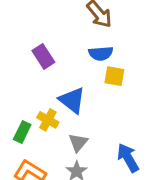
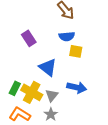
yellow cross: (48, 120) -> (32, 92), moved, size x1.5
blue arrow: (128, 158) -> (77, 87), moved, turned 132

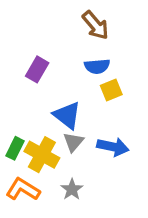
purple rectangle: (29, 38) -> (37, 69), turned 63
yellow square: (76, 51) -> (111, 90), turned -32
gray triangle: (52, 95) -> (73, 142), moved

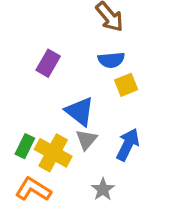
blue arrow: (113, 147) -> (128, 145), turned -76
gray star: (72, 189) -> (103, 189), moved

